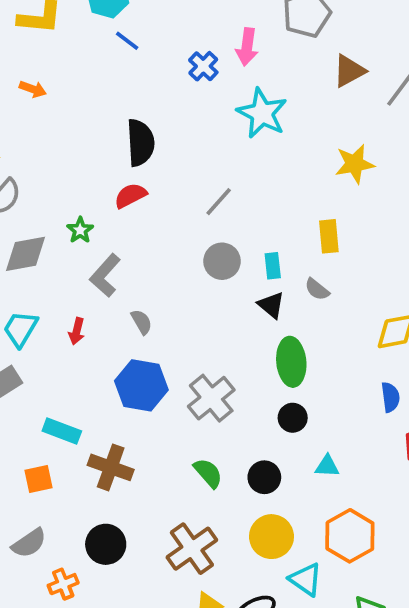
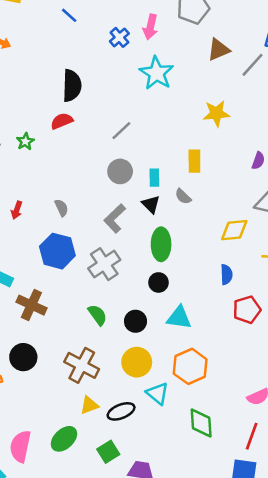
gray L-shape: (105, 275) -> (115, 218), moved
cyan triangle: (327, 466) -> (179, 318), size x1.5
brown cross: (192, 549) -> (82, 365), turned -32

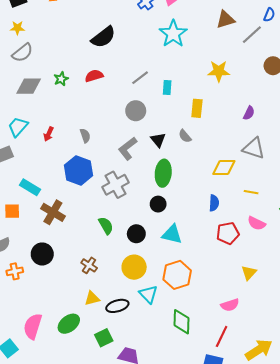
black semicircle: (72, 86) -> (103, 37), turned 45
red semicircle: (62, 121) -> (94, 76), moved
cyan rectangle: (154, 178) -> (167, 88), moved
brown cross: (82, 365) -> (89, 265), size x0.6

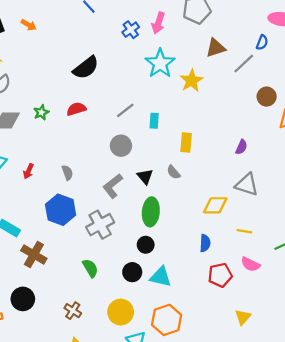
yellow star: (219, 71) -> (191, 81), moved, turned -30
black circle: (136, 234) -> (132, 272), moved

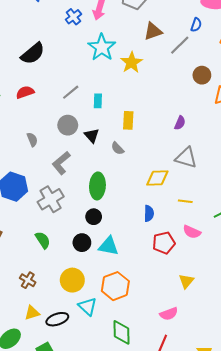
gray semicircle: (67, 173) -> (32, 140), moved
black triangle: (145, 177) -> (92, 136), moved

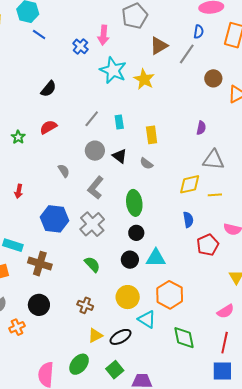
black semicircle: (33, 54) -> (49, 89), size x0.7
yellow line: (185, 201) -> (215, 195), moved

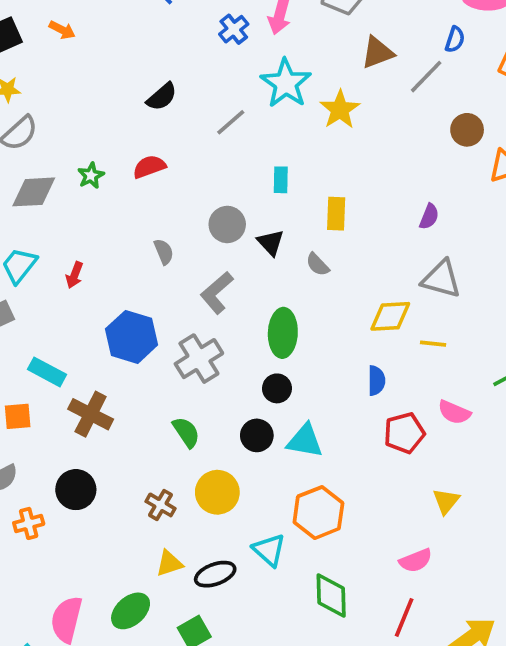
gray line: (92, 119) -> (231, 122), moved
yellow circle: (128, 297) -> (217, 492), moved

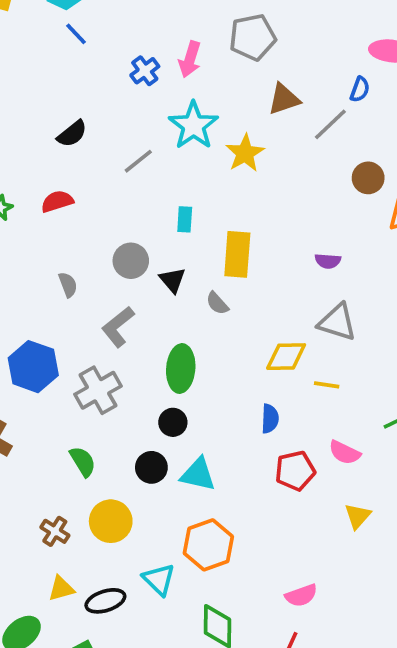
yellow rectangle: (336, 214) -> (237, 254), size x1.4
purple semicircle: (429, 217) -> (328, 261), turned 70
yellow triangle: (446, 501) -> (358, 516), moved

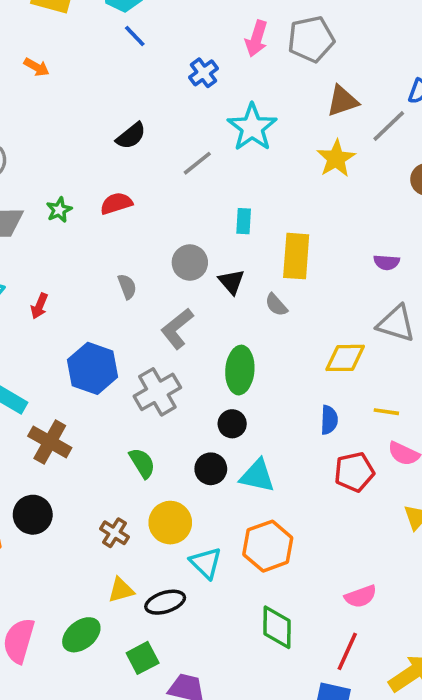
pink arrow: (190, 59) -> (256, 39), moved
yellow star: (245, 153) -> (336, 158), moved
yellow line: (327, 385) -> (386, 412), moved
cyan triangle: (159, 579) -> (206, 563), moved

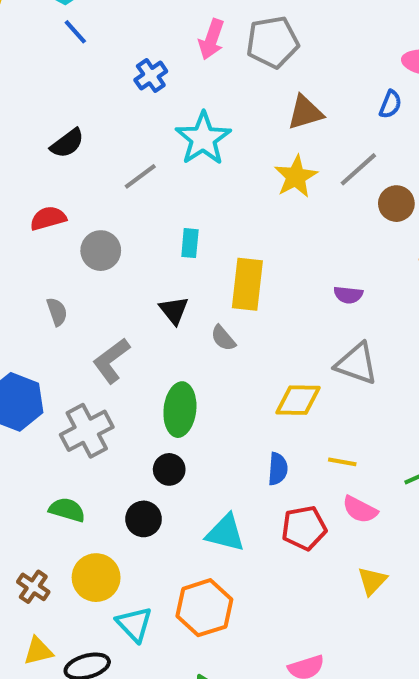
gray line: (389, 126) -> (358, 169), moved
gray circle: (190, 263) -> (101, 251), moved
green semicircle: (142, 463) -> (67, 510), turned -44
cyan triangle: (257, 476) -> (225, 533), moved

